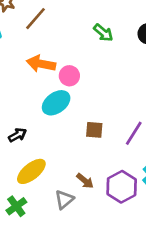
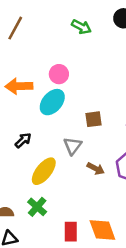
orange arrow: (41, 64) -> (19, 86), moved
gray triangle: (64, 200) -> (73, 146), moved

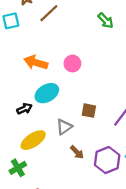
green arrow: (81, 27) -> (106, 21), moved
cyan ellipse: (52, 102) -> (47, 93), moved

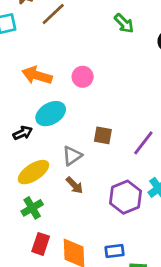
brown arrow: (77, 152) -> (75, 185), moved
green cross: (18, 168) -> (32, 208), moved

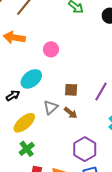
orange arrow: (37, 75) -> (14, 38), moved
brown arrow: (75, 185) -> (71, 113), moved
purple hexagon: (125, 197) -> (85, 149), moved

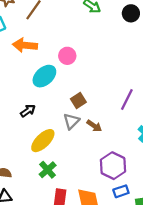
cyan ellipse: (31, 79) -> (44, 76), moved
brown square: (71, 90) -> (78, 101), moved, turned -32

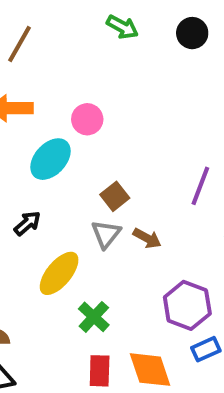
green cross: (48, 170) -> (94, 317), moved

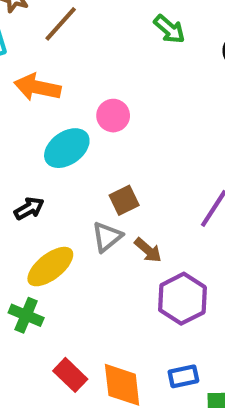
purple hexagon: (187, 305) -> (182, 299), moved
green cross: (94, 317) -> (26, 315), moved, turned -32
red rectangle: (100, 371) -> (70, 375), turned -60

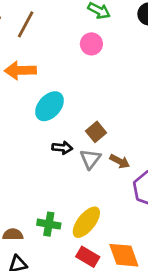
pink circle: (113, 116) -> (91, 44), moved
black arrow: (29, 208) -> (62, 148), moved, turned 48
yellow ellipse: (50, 267) -> (86, 222), moved

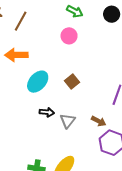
brown square: (96, 132) -> (72, 81), moved
brown arrow: (120, 161) -> (99, 121), moved

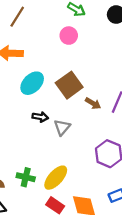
brown square: (72, 81) -> (69, 85), size x1.6
brown arrow: (99, 121) -> (93, 103), moved

